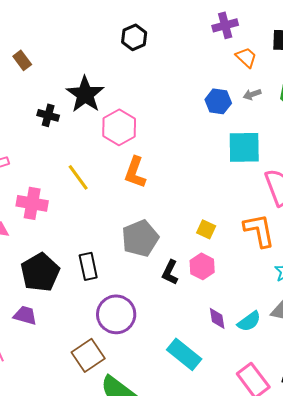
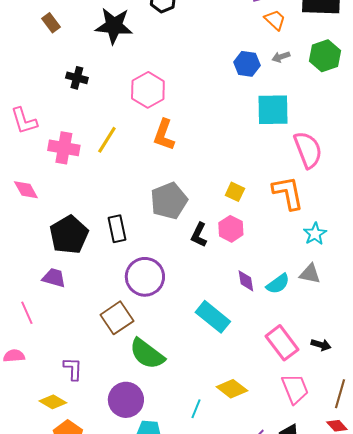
black star: (85, 94) -> (114, 26), moved, turned -30
yellow line: (78, 177) -> (107, 140), turned 68
pink cross: (32, 203) -> (64, 148), moved

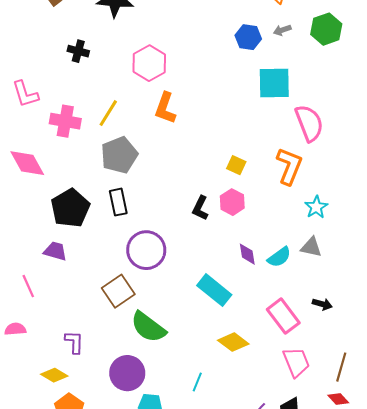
pink diamond: (26, 190) -> (27, 163), size x1.4
orange L-shape: (288, 193) -> (289, 166), turned 33
gray pentagon: (169, 201) -> (119, 155), moved
black arrow: (321, 345) -> (322, 304), moved
yellow diamond: (232, 389) -> (233, 342), moved

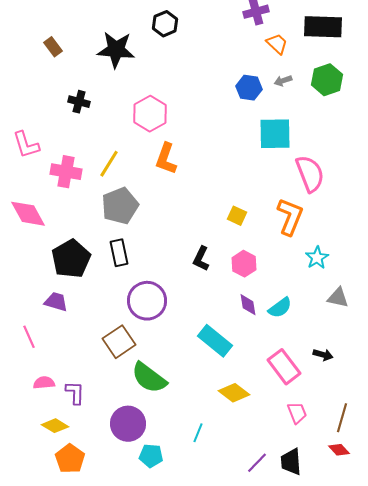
pink hexagon: (232, 202) -> (244, 264), moved
gray triangle: (311, 247) -> (338, 298), moved
pink semicircle: (15, 329) -> (44, 383), moved
pink trapezoid: (296, 362) -> (297, 413), size x0.7

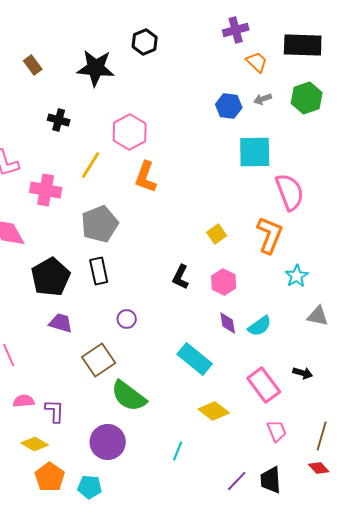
yellow line: (109, 164) -> (91, 165), moved
yellow square: (237, 216) -> (217, 234), turned 30
purple circle: (147, 301) -> (127, 319), size x0.5
purple trapezoid: (56, 302) -> (61, 323), moved
cyan pentagon: (151, 456) -> (90, 487), moved

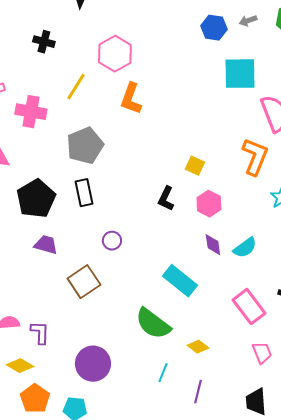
yellow square: (217, 234) -> (195, 166), moved, turned -30
green semicircle: (129, 396) -> (153, 324), moved
yellow diamond: (214, 411) -> (198, 347), moved, size x0.7
purple line: (237, 481) -> (198, 392), moved, turned -30

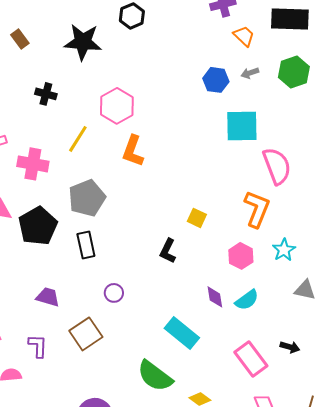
black pentagon: (36, 199) -> (38, 226), moved
pink hexagon: (209, 204) -> (241, 256), moved
purple L-shape: (40, 333) -> (38, 346), moved

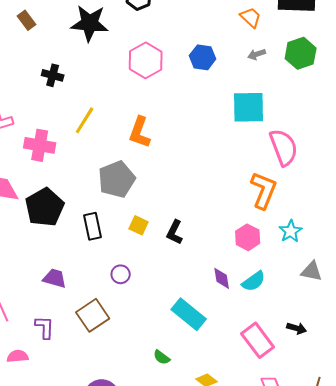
blue hexagon: (216, 80) -> (203, 57), moved
pink hexagon: (117, 106) -> (146, 60), moved
gray pentagon: (87, 198) -> (117, 179), moved
yellow square: (197, 218) -> (139, 225), moved
green semicircle: (155, 376) -> (162, 357), size x0.5

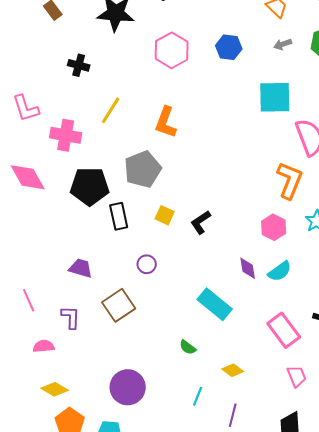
black pentagon: (45, 207) -> (90, 186), moved, turned 30
black L-shape: (175, 232) -> (201, 222), turned 30

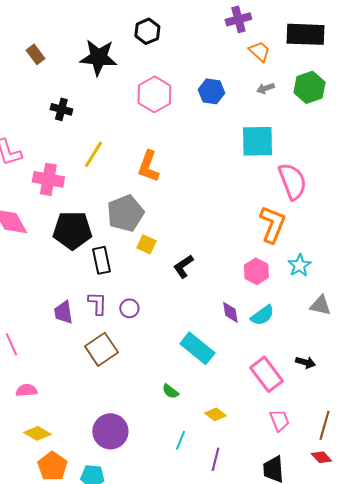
yellow square: (165, 215) -> (146, 244), moved
purple trapezoid: (81, 268) -> (63, 312), turned -115
purple L-shape: (71, 317) -> (97, 303), moved

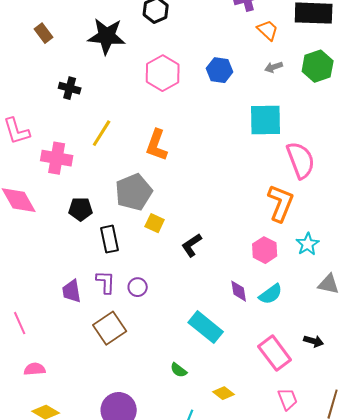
black pentagon: (72, 230) -> (81, 209), size x0.6

